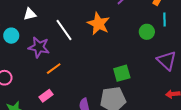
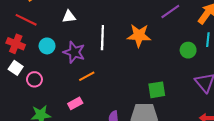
orange star: (98, 24) -> (139, 35), turned -30
white line: (64, 30) -> (102, 38), turned 30
cyan circle: (11, 36) -> (47, 46), moved

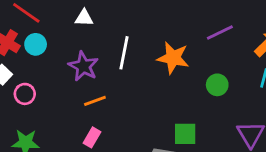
cyan circle: (47, 46) -> (36, 44), moved
green circle: (188, 50) -> (217, 85), moved
pink rectangle: (75, 103) -> (92, 137), moved, turned -40

